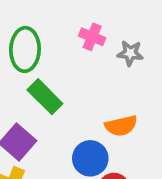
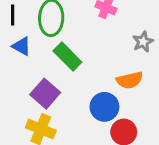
gray star: (130, 53) -> (143, 42), moved, turned -30

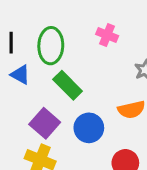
blue circle: (104, 107) -> (89, 128), moved

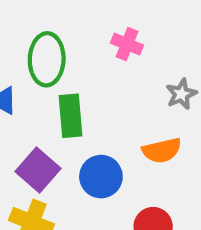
green rectangle: (68, 85) -> (71, 116), turned 40

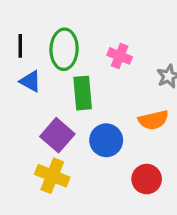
pink cross: (127, 44) -> (120, 56), moved

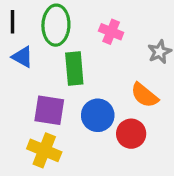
orange semicircle: (153, 120) -> (144, 95), turned 52
purple square: (57, 135) -> (49, 110), turned -32
red circle: (147, 179) -> (131, 134), moved

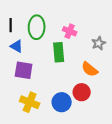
green rectangle: (74, 68) -> (59, 52), moved
purple square: (49, 110) -> (24, 70), moved
blue circle: (98, 115) -> (62, 102), moved

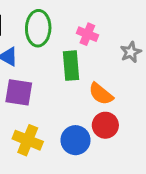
orange semicircle: (90, 69) -> (101, 94), moved

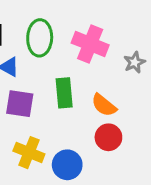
pink cross: (87, 34) -> (90, 44), size x1.6
green rectangle: (71, 66) -> (64, 93), moved
blue circle: (75, 140) -> (67, 165), moved

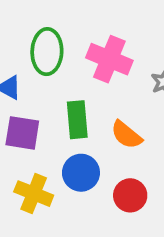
red circle: (108, 137) -> (130, 195), moved
blue circle: (67, 165) -> (81, 173), moved

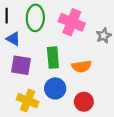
orange semicircle: (126, 135) -> (82, 66), turned -48

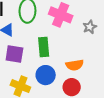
orange semicircle: (82, 66) -> (75, 65), moved

